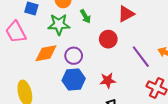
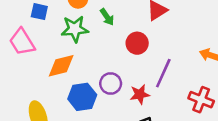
purple circle: (74, 56) -> (111, 83), moved
purple line: (141, 57) -> (163, 73), moved, turned 65
blue hexagon: (74, 80) -> (82, 97), moved

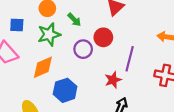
purple circle: (111, 83) -> (83, 49), moved

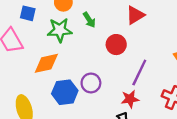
purple circle: (83, 49) -> (91, 83), moved
red star: (113, 80) -> (130, 99), moved

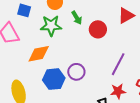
red triangle: (135, 15) -> (126, 16), moved
red circle: (116, 45) -> (98, 29), moved
red star: (130, 99) -> (118, 91), moved

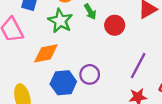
green star: (51, 26) -> (60, 21), turned 30

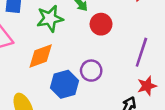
green star: (60, 21) -> (50, 19), turned -30
red circle: (115, 25) -> (101, 24), moved

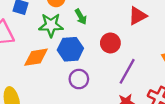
red circle: (101, 24) -> (110, 43), moved
blue hexagon: (65, 84) -> (70, 49), moved

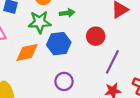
green arrow: (81, 17) -> (67, 13), turned -64
purple circle: (79, 79) -> (64, 81), moved

